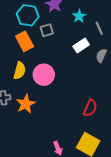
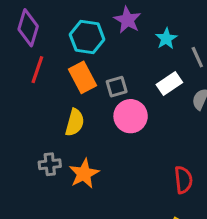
gray square: (47, 30) -> (117, 87), moved
pink circle: (44, 75) -> (131, 116), moved
red semicircle: (90, 108) -> (183, 180), turned -30

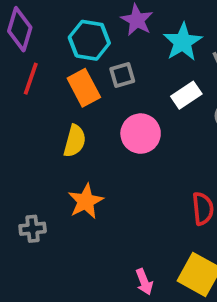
cyan star: (166, 39) -> (183, 42), size x1.5
gray square: (117, 87) -> (122, 75), moved
gray cross: (50, 164) -> (33, 229), moved

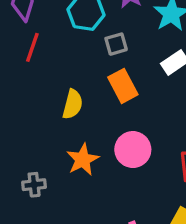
orange rectangle: (84, 88) -> (123, 86), moved
pink circle: (141, 134) -> (133, 150), moved

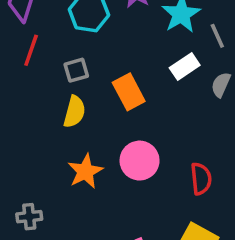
gray square: (116, 44) -> (76, 70), moved
gray cross: (34, 185) -> (29, 217), moved

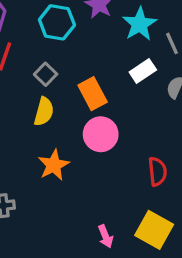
gray square: (76, 70) -> (46, 74), turned -30
pink circle: (140, 161) -> (101, 134), moved

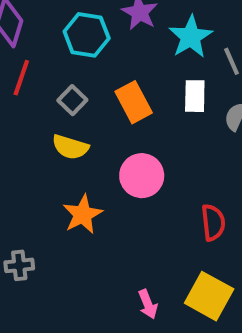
white rectangle: (143, 71) -> (195, 96), turned -55
orange rectangle: (93, 94) -> (134, 102), moved
yellow semicircle: (44, 112) -> (70, 147), turned 92

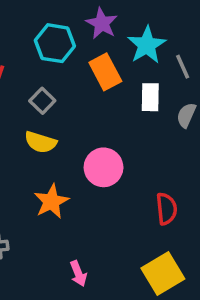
orange rectangle: (134, 102) -> (105, 72), moved
yellow square: (209, 296) -> (163, 273), turned 30
pink arrow: (148, 304) -> (78, 273), moved

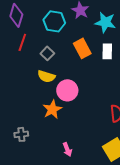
cyan star: (147, 45) -> (105, 22), turned -30
orange rectangle: (105, 72) -> (82, 48), moved
pink circle: (104, 167) -> (67, 90), moved

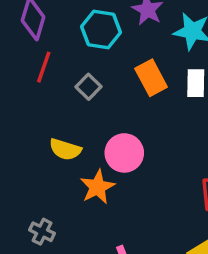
yellow semicircle: (46, 76) -> (65, 149), moved
gray cross: (21, 134) -> (42, 232), turned 32

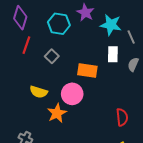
orange rectangle: (151, 78) -> (87, 70), moved, turned -54

